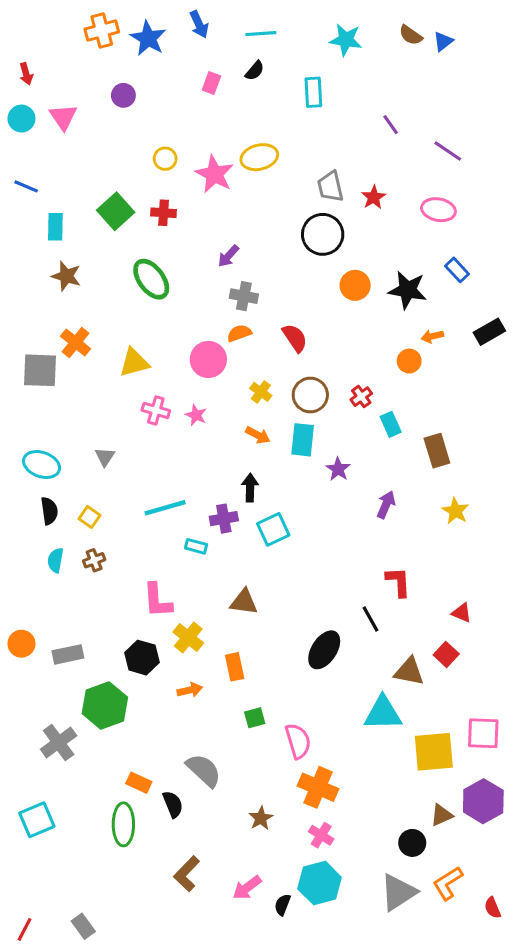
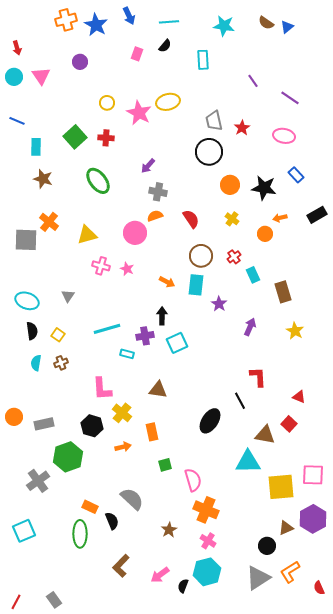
yellow cross: (261, 392) -> (232, 219), moved

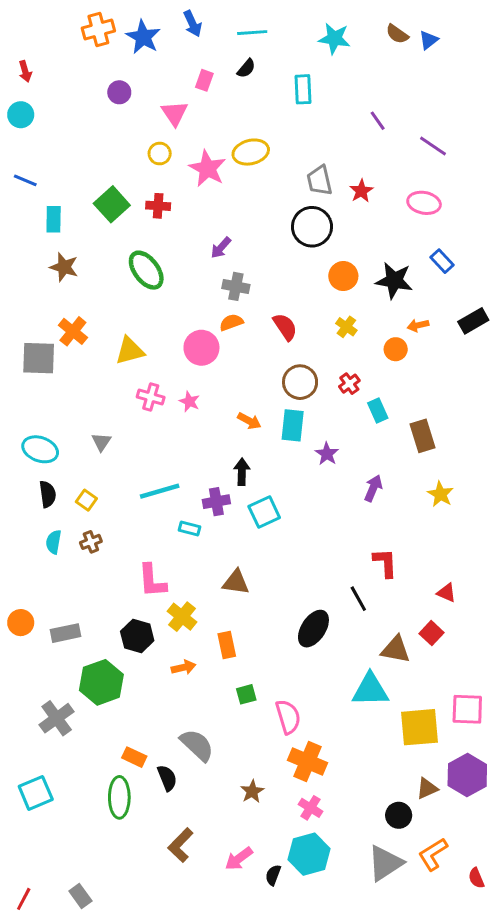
pink triangle: (41, 76) -> (175, 113), moved

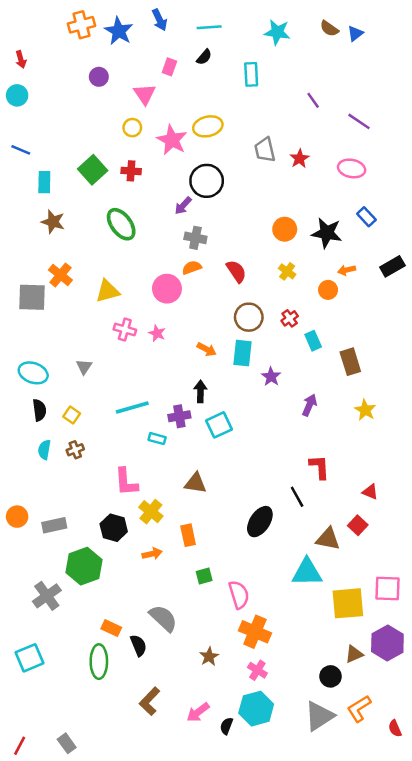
black circle: (312, 227) -> (207, 181), moved

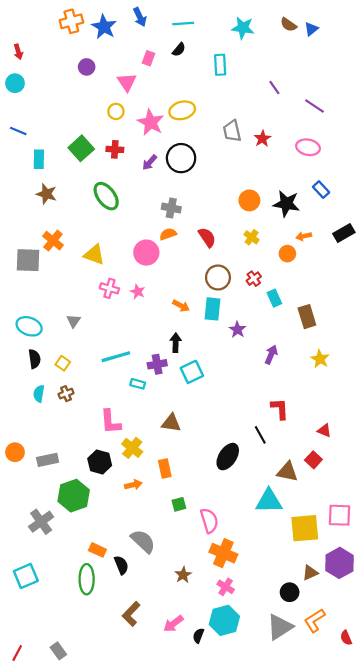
purple arrow: (183, 206) -> (150, 162), moved
yellow triangle: (108, 291) -> (94, 255), turned 35

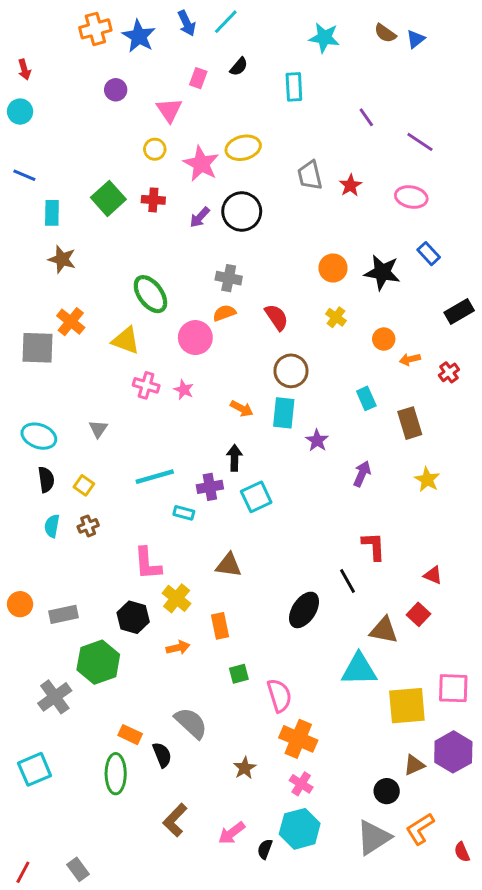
cyan line: (183, 24) -> (226, 22), moved, turned -42
green ellipse: (106, 196) -> (150, 294), moved
orange arrow: (304, 236) -> (410, 359), moved
red cross: (254, 279) -> (449, 372), moved

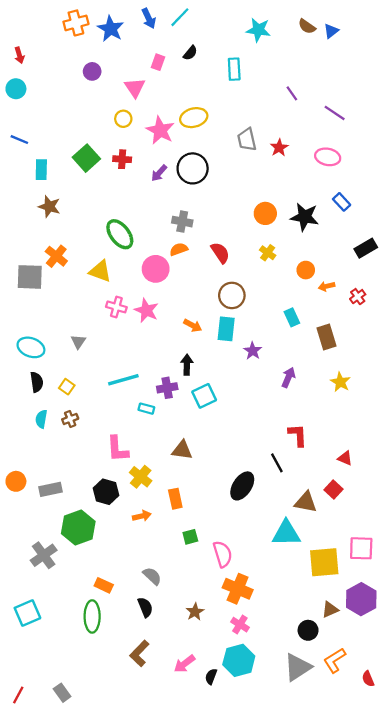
pink star: (184, 390) -> (146, 310), size x1.5
gray semicircle: (191, 723) -> (152, 576), size x0.7
black semicircle: (162, 755) -> (145, 607), moved

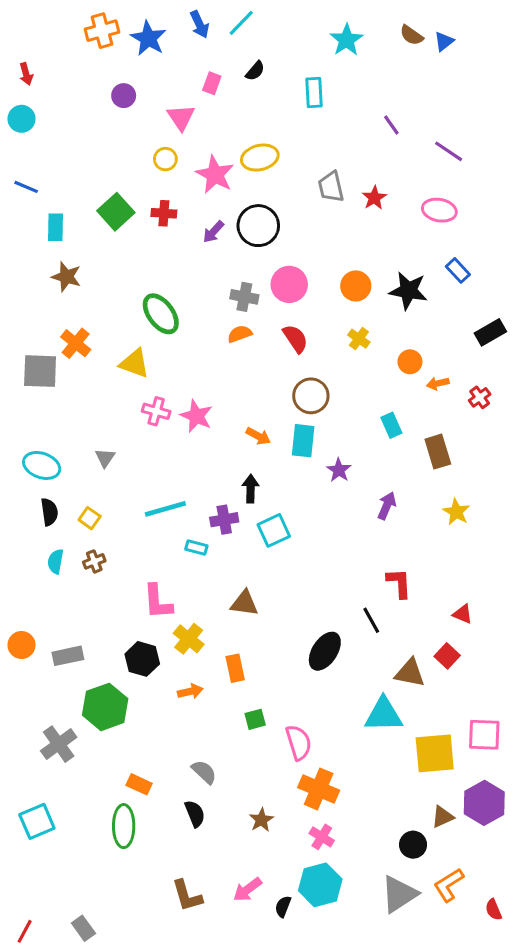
cyan star: (258, 30) -> (346, 40), turned 30
pink circle: (156, 269) -> (289, 284), moved
brown L-shape: (139, 653) -> (187, 896), moved, turned -60

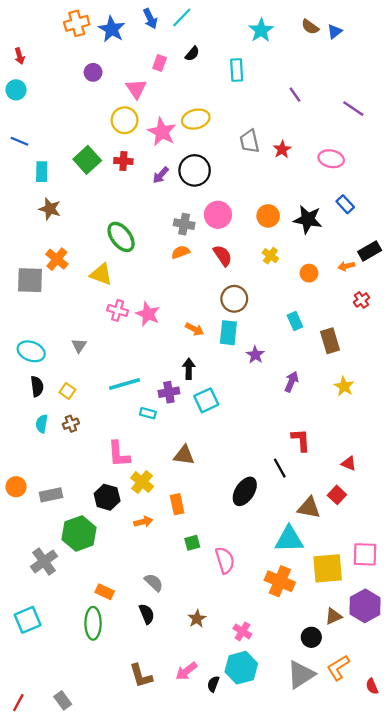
purple line: (449, 151) -> (353, 109), moved
yellow circle: (165, 159) -> (125, 120), size x1.5
orange arrow: (438, 383) -> (346, 266), moved
orange cross: (319, 789) -> (280, 581), moved

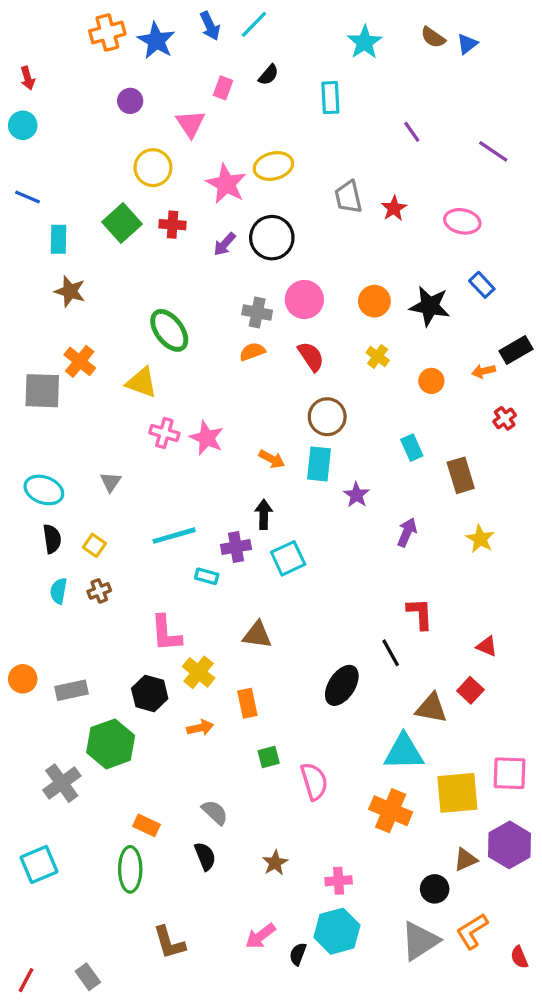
yellow circle: (125, 120) -> (153, 168), moved
pink cross: (242, 631) -> (339, 881), turned -36
brown L-shape: (141, 676) -> (169, 943), moved

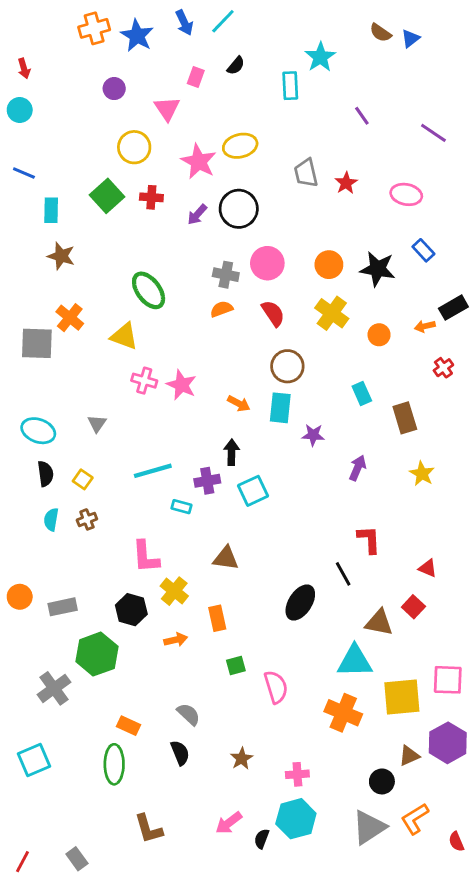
cyan star: (365, 42) -> (320, 57), moved
yellow cross: (378, 356) -> (332, 313), size x1.6
purple star: (356, 495) -> (313, 435), turned -30

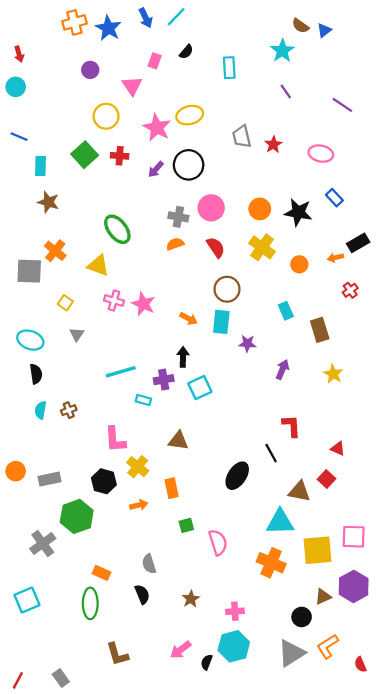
cyan star: (320, 57) -> (282, 51), moved
yellow square: (83, 479) -> (65, 303), moved
gray semicircle: (189, 714) -> (149, 564), turned -150

